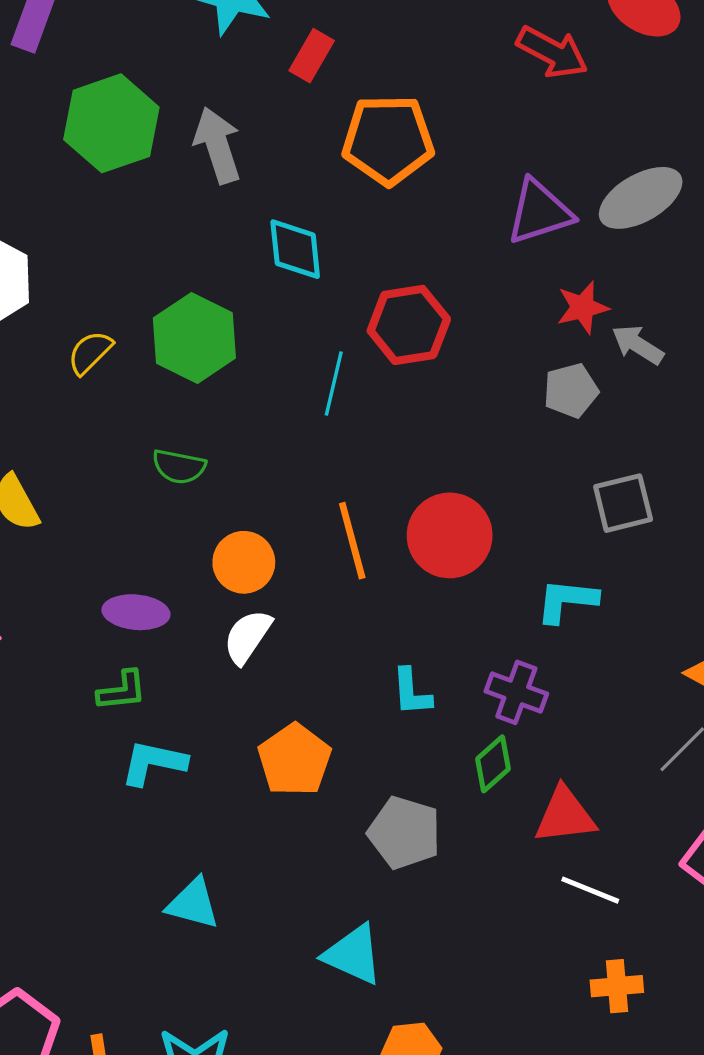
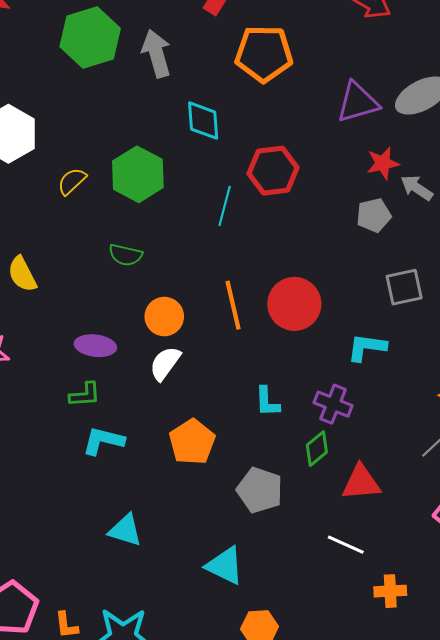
white line: (590, 890) -> (346, 545), moved

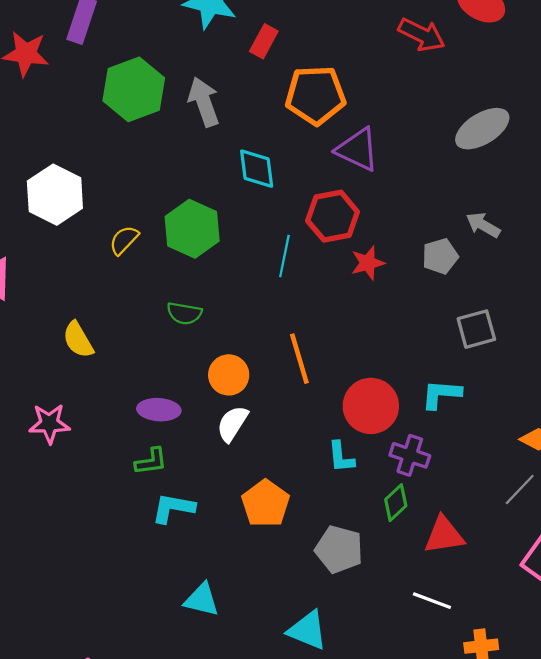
purple triangle: (358, 102) -> (358, 150), moved, turned 45
red star: (383, 163) -> (368, 263), moved
red circle: (294, 304) -> (371, 406), moved

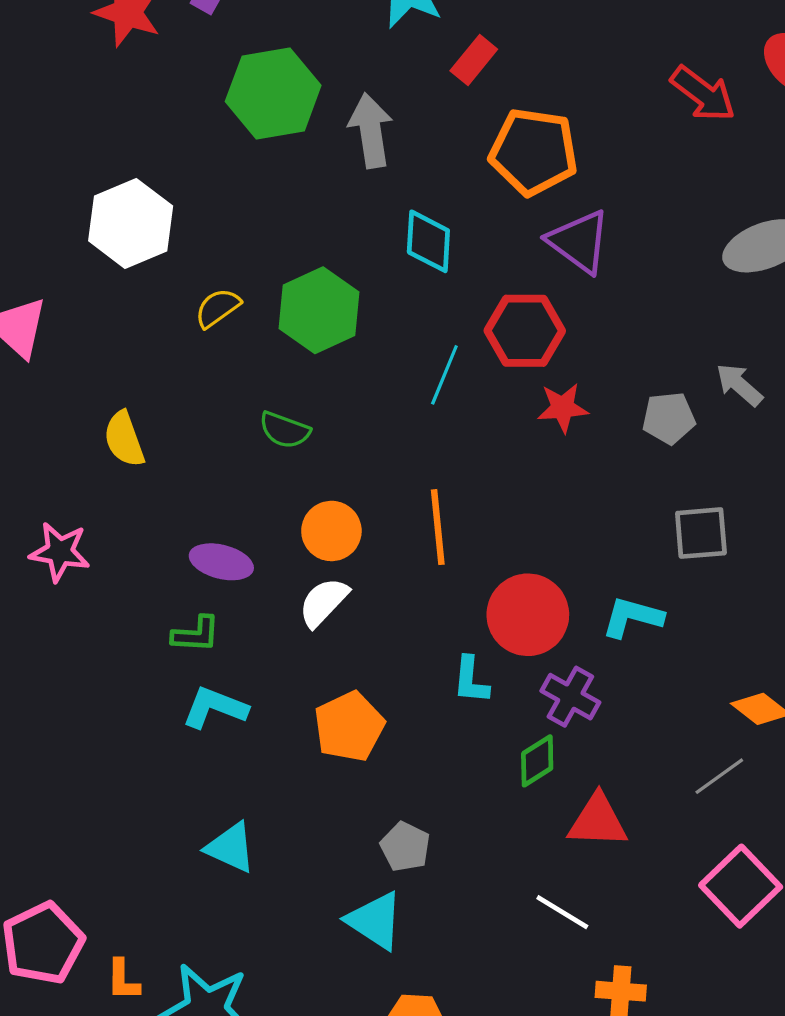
gray pentagon: (339, 549) -> (405, 847), moved, size x0.7

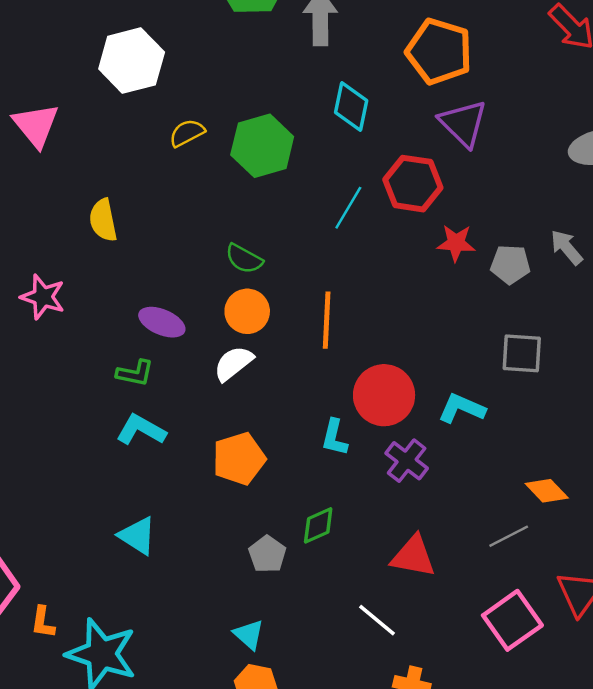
red star: (563, 408) -> (456, 243), moved
green semicircle: (285, 430) -> (244, 259), moved
green diamond: (537, 761) -> (318, 525), moved
cyan triangle: (375, 921) -> (249, 635), moved, size x0.7

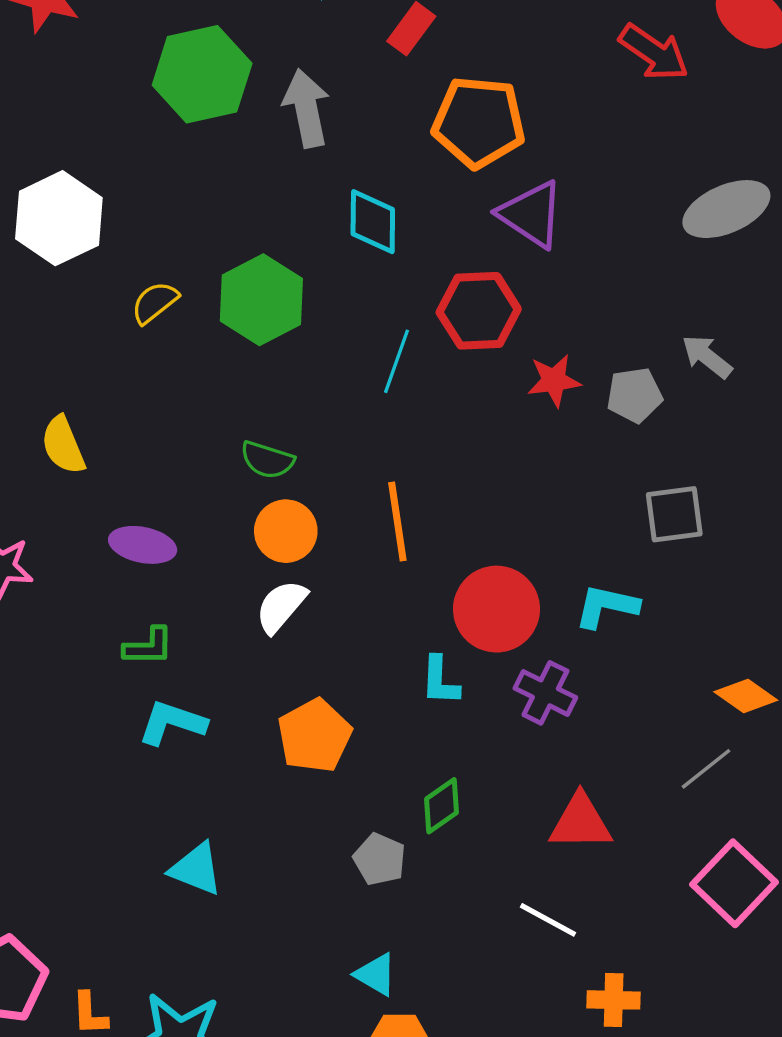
purple ellipse: (162, 322) -> (143, 545), moved

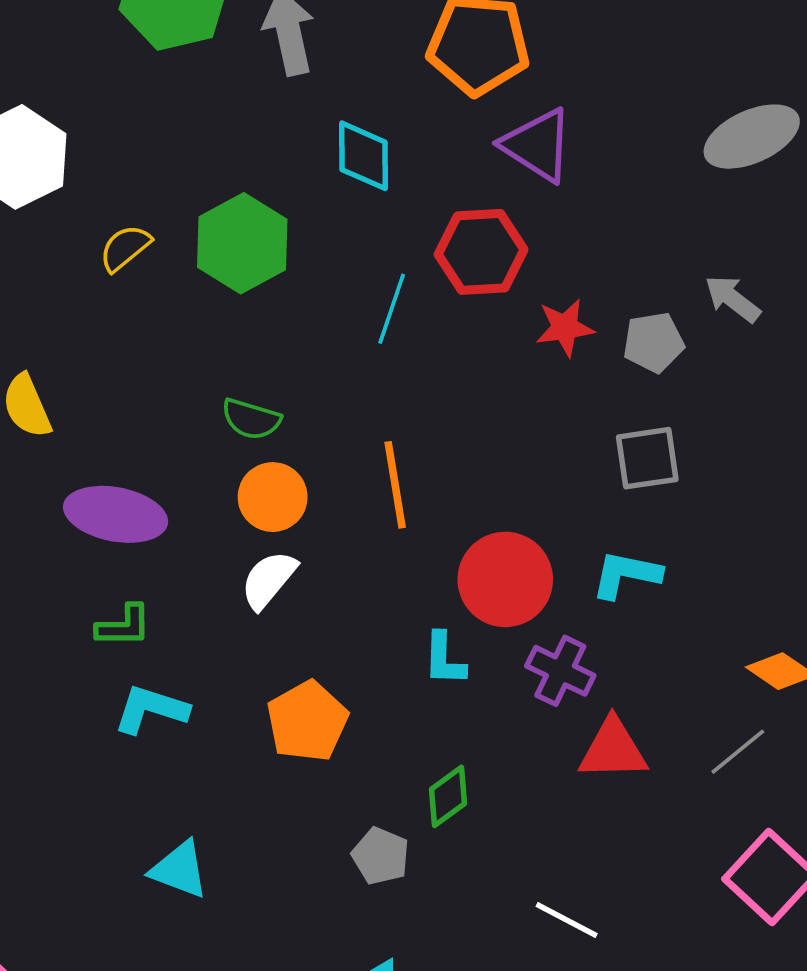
gray square: (674, 514) -> (647, 458), moved
purple ellipse: (143, 545) -> (116, 514), size x1.4
red triangle: (581, 822) -> (613, 749), moved

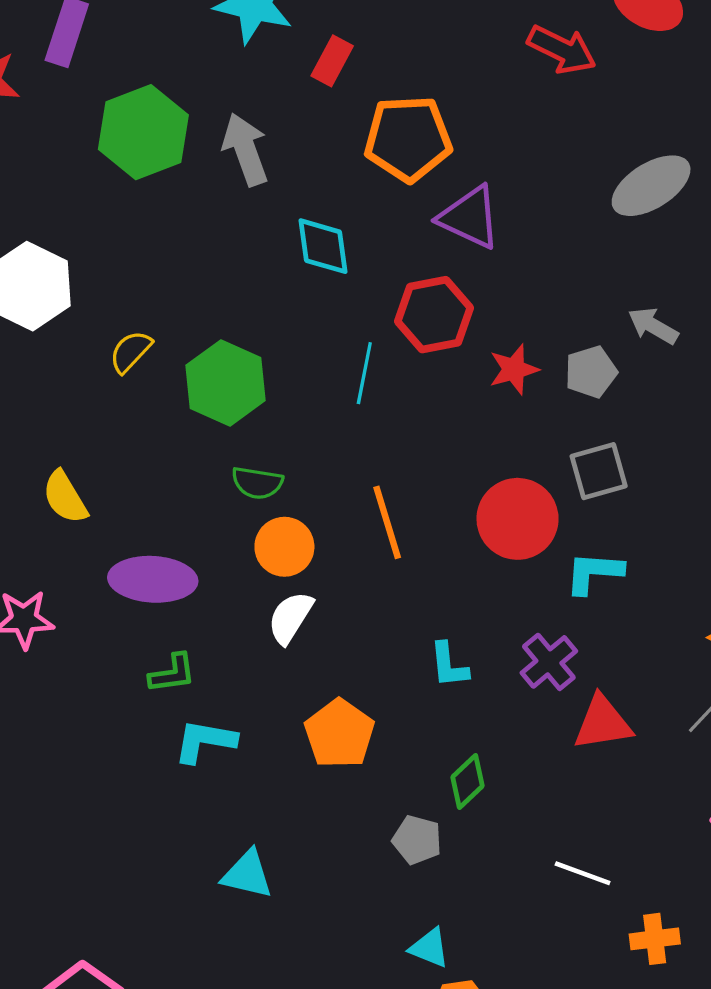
green hexagon: (242, 243) -> (225, 383), moved
red circle: (505, 579) -> (518, 519), moved
purple cross: (560, 671) -> (549, 662), turned 32

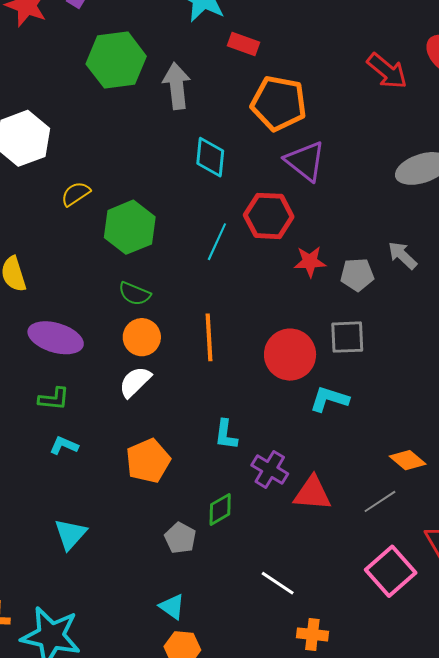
red rectangle: (332, 61) -> (243, 44), turned 68
purple cross: (549, 662) -> (270, 469), moved, turned -33
cyan L-shape: (205, 741) -> (64, 446), size x0.7
cyan triangle: (247, 874) -> (70, 534), turned 45

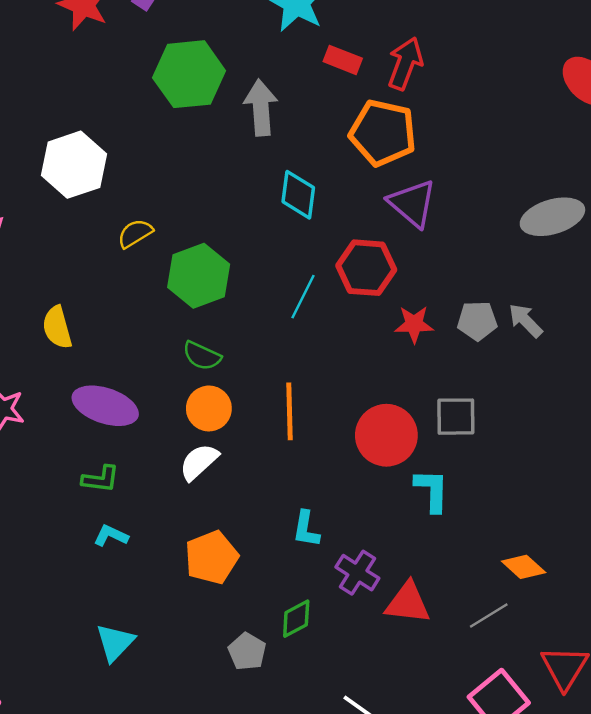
red arrow: (387, 71) -> (405, 64), moved, turned -111
gray pentagon: (357, 275) -> (477, 321), moved
cyan L-shape: (329, 399) -> (432, 490), turned 72

